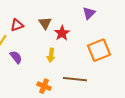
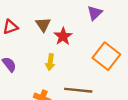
orange square: (99, 50) -> (106, 56), turned -30

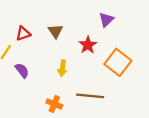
red star: (63, 36) -> (88, 45), moved

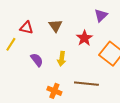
red triangle: (23, 33) -> (26, 28), turned 32
purple semicircle: (22, 70) -> (37, 60), moved

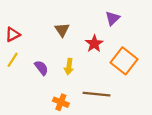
red triangle: (26, 28) -> (13, 34), moved, turned -40
yellow line: (11, 44) -> (13, 60), moved

